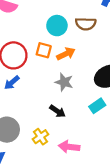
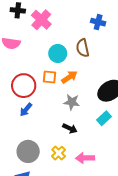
brown semicircle: (86, 24) -> (83, 48), turned 84

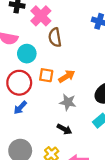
brown semicircle: (83, 48) -> (55, 37), moved
cyan circle: (58, 53) -> (27, 54), moved

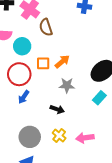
black arrow: (64, 129) -> (57, 109), moved

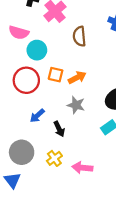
brown semicircle: (46, 27) -> (79, 36), moved
blue arrow: (24, 97) -> (37, 116), moved
black arrow: (57, 109) -> (59, 129), turned 32

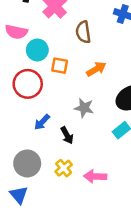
orange square: (56, 75) -> (60, 66), moved
orange arrow: (77, 78) -> (96, 69), moved

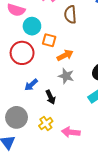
orange arrow: (96, 69) -> (65, 55), moved

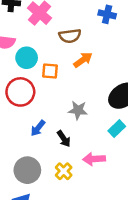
brown semicircle: (70, 15) -> (70, 36), turned -84
orange arrow: (65, 55) -> (83, 60), moved
pink arrow: (71, 132) -> (94, 159), moved

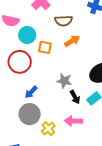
black arrow: (64, 139) -> (75, 97), moved
gray circle: (27, 170) -> (30, 114), moved

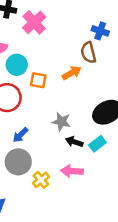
brown semicircle: (64, 21) -> (88, 53), moved, turned 78
black arrow: (75, 97) -> (74, 142), turned 136

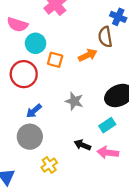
black arrow: (74, 142) -> (82, 145), moved
pink arrow: (72, 171) -> (108, 153), moved
yellow cross: (41, 180) -> (49, 165), moved

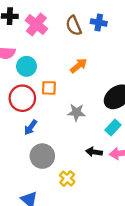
brown semicircle: (105, 37) -> (74, 26), moved
orange square: (55, 60) -> (49, 88), moved
blue arrow: (34, 111) -> (31, 127), moved

